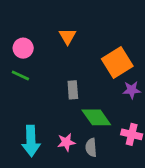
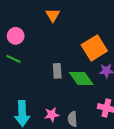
orange triangle: (68, 36) -> (53, 15), moved
green diamond: (96, 117) -> (81, 79), moved

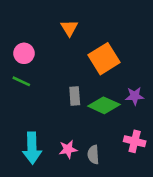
orange square: (94, 48) -> (104, 59), moved
green diamond: (81, 79) -> (104, 105), turned -30

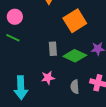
pink star: (68, 149) -> (48, 78), moved
gray semicircle: (93, 155) -> (75, 87), moved

